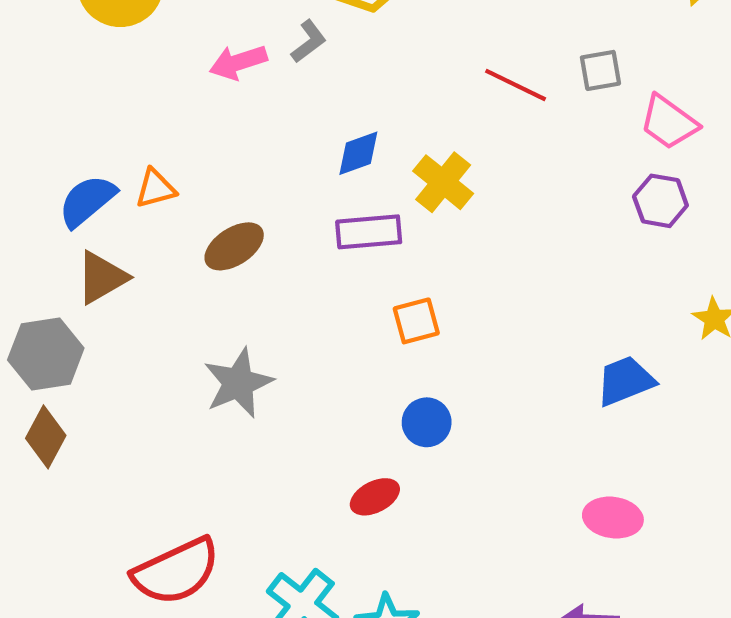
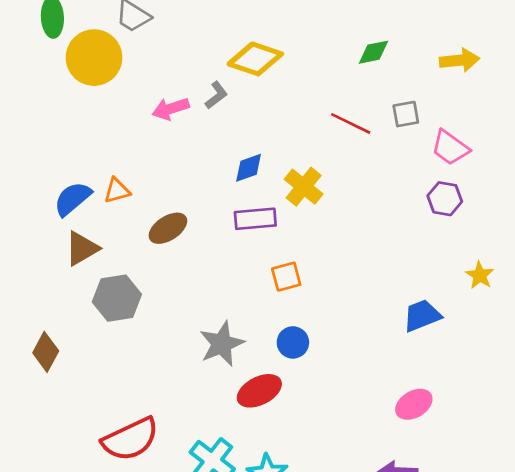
gray hexagon: (46, 354) -> (117, 298), moved
gray star: (238, 383) -> (222, 344), moved
red ellipse: (375, 497) -> (259, 391), size x1.4
pink ellipse: (613, 518) -> (414, 404), turned -39

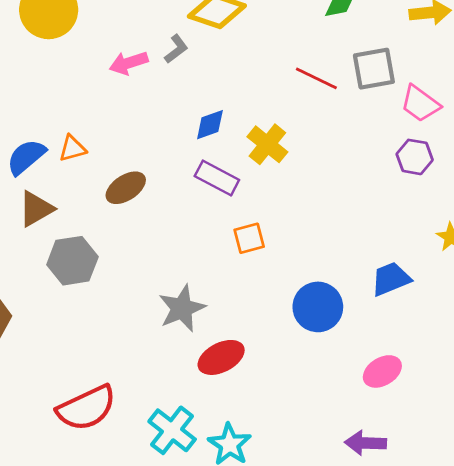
gray square: (406, 114) -> (374, 69), size x1.5
purple rectangle: (255, 219) -> (217, 178), turned 33
blue circle: (293, 342) -> (318, 307), moved, size x1.5

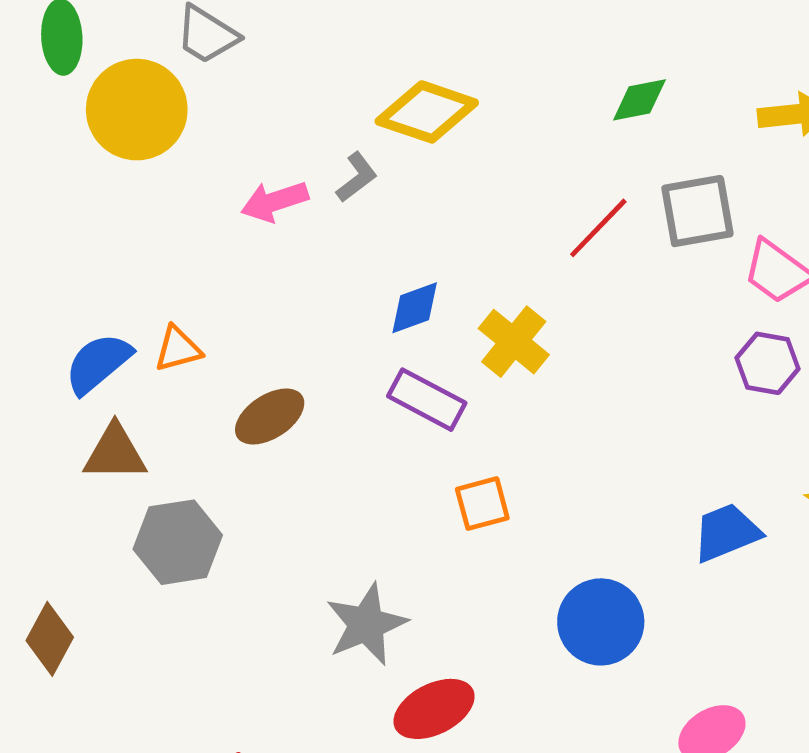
red line: (316, 78) -> (598, 228), turned -72
brown triangle: (36, 209) -> (115, 453), turned 30
blue trapezoid: (391, 279) -> (726, 533), moved

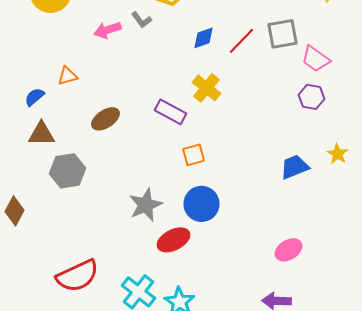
gray L-shape: (357, 177) -> (142, 20), turned 90
blue diamond: (415, 308) -> (204, 38), moved
orange triangle: (178, 349) -> (68, 76), moved
blue semicircle: (98, 363) -> (34, 97), size x0.7
blue circle: (601, 622) -> (202, 204), moved

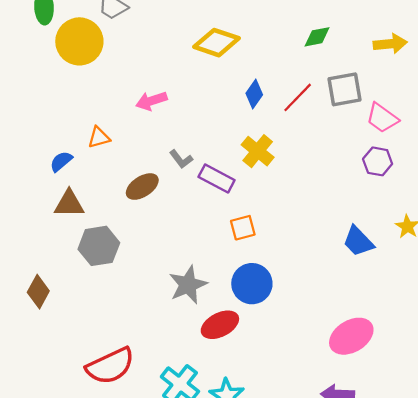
gray L-shape: (142, 20) -> (181, 159), moved
pink arrow: (108, 30) -> (151, 101), moved
blue diamond: (204, 38) -> (254, 94), turned -35
blue trapezoid: (294, 167) -> (358, 241), turned -112
pink ellipse: (288, 250) -> (351, 336), size x1.4

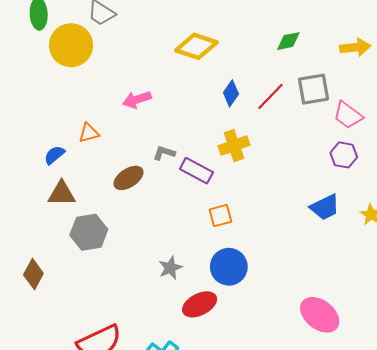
yellow cross: (258, 151) -> (234, 146), turned 32
gray L-shape: (181, 159) -> (164, 153), turned 145
blue trapezoid: (358, 241) -> (325, 207), moved, turned -72
gray star: (188, 285) -> (170, 268), size x0.7
pink ellipse: (351, 336) -> (320, 315), turned 69

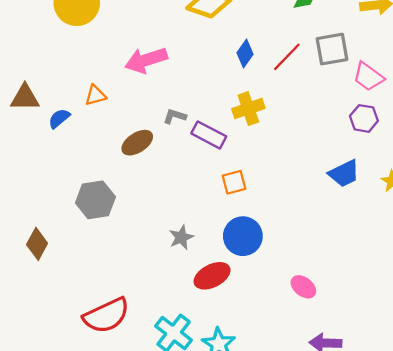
pink arrow: (137, 100) -> (146, 60), size x1.4
brown triangle: (62, 194) -> (25, 98), moved
pink ellipse: (320, 315) -> (303, 287), moved, size x0.6

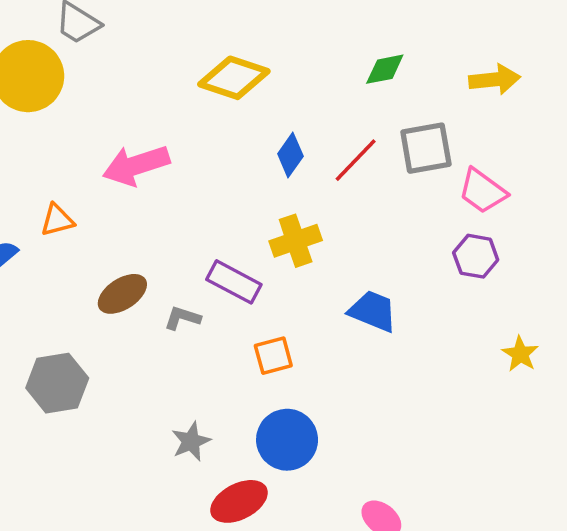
gray L-shape: (175, 116) -> (182, 318), moved
blue trapezoid: (344, 173) -> (373, 311), moved, turned -132

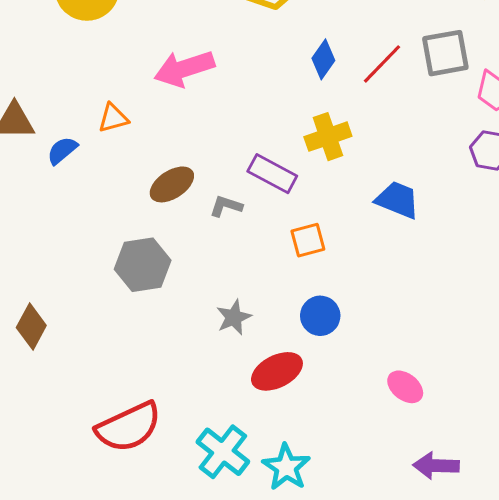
gray hexagon: (57, 383) -> (143, 265), moved
blue circle: (287, 440) -> (320, 316), size x0.7

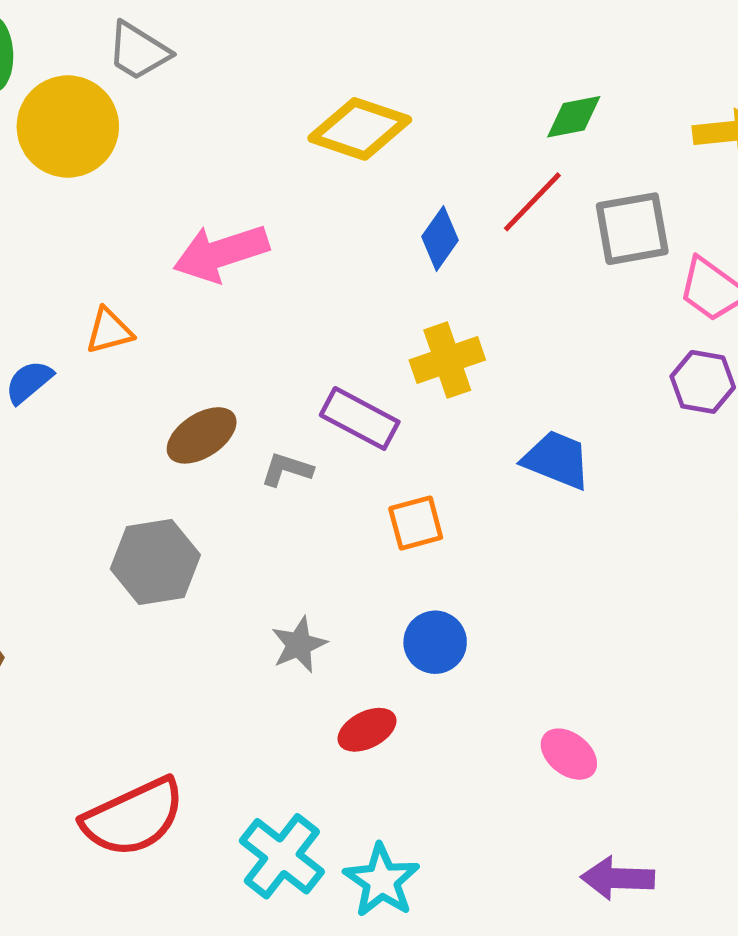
red line: (382, 64) -> (532, 202), moved
red ellipse: (277, 371) -> (367, 730), size x0.7

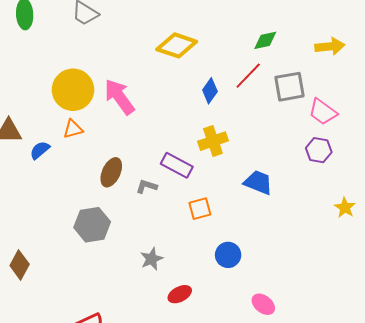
yellow circle: (68, 127) -> (73, 90), moved
pink arrow: (221, 253) -> (119, 97), turned 72
brown ellipse: (202, 435) -> (111, 172), turned -32
blue circle: (435, 642) -> (228, 255), moved

